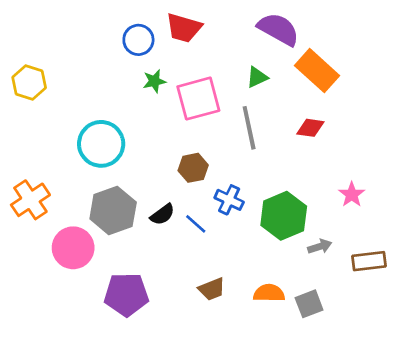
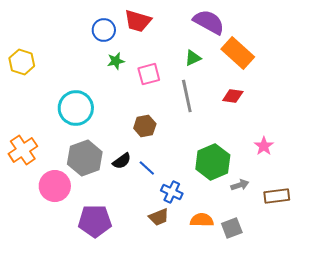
pink square: (198, 99) -> (149, 74), size x0.7
blue cross: (229, 200) -> (172, 192), moved

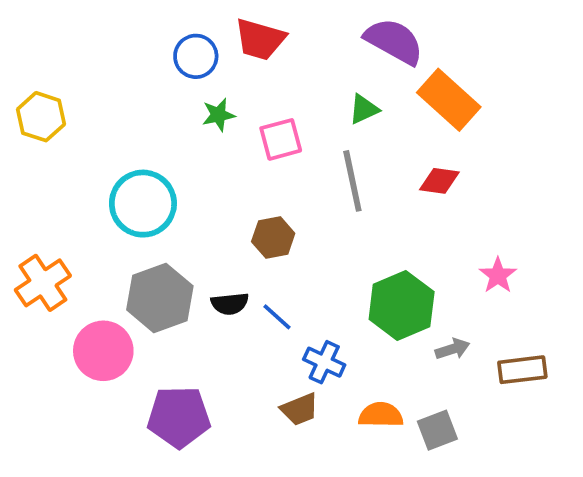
black semicircle: (122, 161) -> (230, 304), turned 30

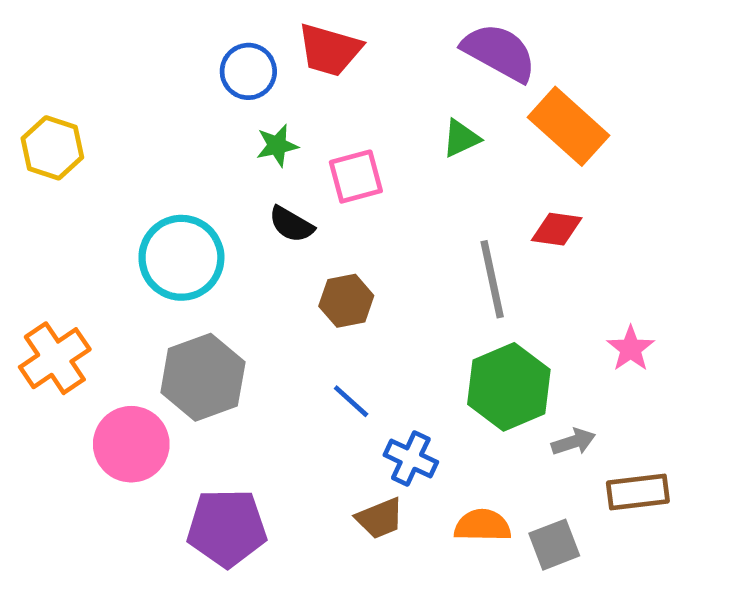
gray line: (352, 181) -> (492, 279), moved
black semicircle: (230, 304) -> (291, 224), moved, turned 36
brown rectangle: (522, 370) -> (638, 492), moved

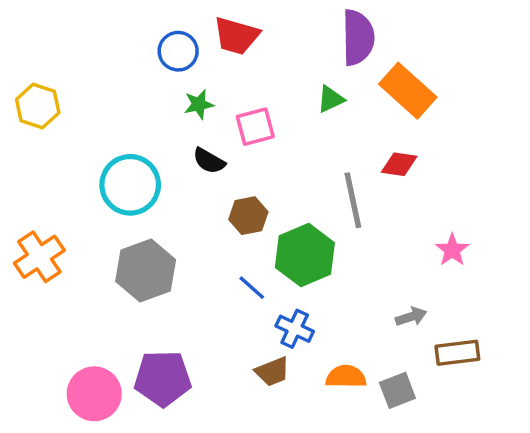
purple semicircle: (499, 52) -> (358, 37), turned 60
green hexagon: (509, 387) -> (305, 255), moved
pink circle: (131, 444) -> (94, 394), moved

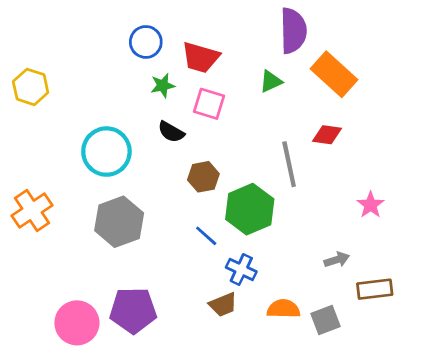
red trapezoid: (236, 36) -> (201, 57), moved
pink square: (255, 127) -> (209, 104), turned 32

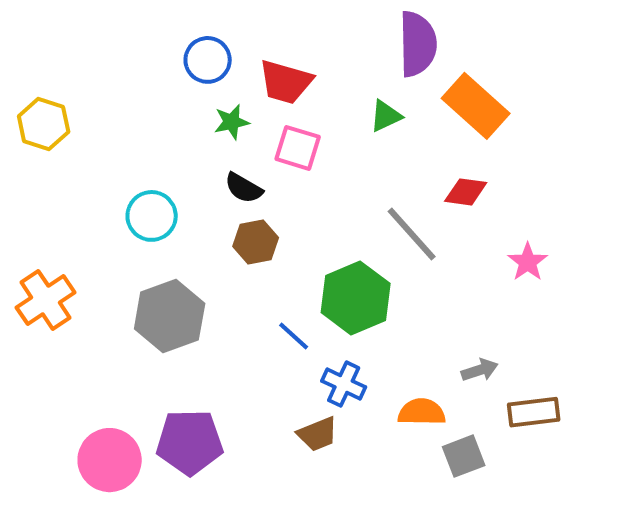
cyan circle: (106, 152) -> (152, 216), size x0.7
gray line: (289, 164) -> (412, 234), turned -30
brown hexagon: (203, 177) -> (256, 242), moved
pink star: (371, 205) -> (528, 262), moved
orange semicircle: (283, 309) -> (422, 412), moved

